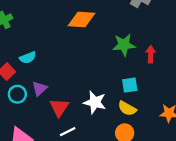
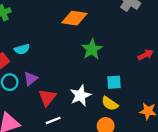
green star: (124, 45) -> (92, 49), moved, turned -30
red arrow: (151, 54) -> (145, 55), moved, turned 56
white star: (95, 102) -> (80, 95), turned 30

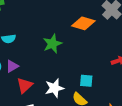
orange diamond: (74, 18) -> (83, 23), moved
green star: (92, 49) -> (52, 44), moved

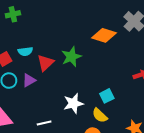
cyan square: (86, 81) -> (107, 96), turned -32
red triangle: (25, 85) -> (45, 63), moved

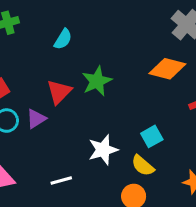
orange diamond: (104, 35) -> (167, 69), moved
cyan semicircle: (25, 51) -> (63, 39), moved, turned -48

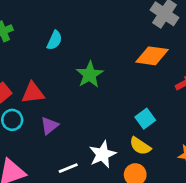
red triangle: (59, 92) -> (33, 93), moved, turned 45
purple triangle: (36, 119) -> (49, 126), moved
white star: (103, 150) -> (103, 154), moved

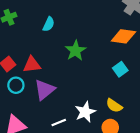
cyan square: (145, 119) -> (120, 69), moved
purple triangle: (49, 126) -> (45, 90), size x1.5

